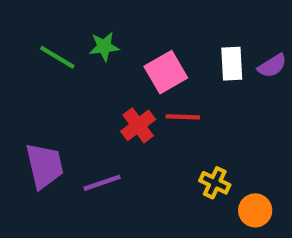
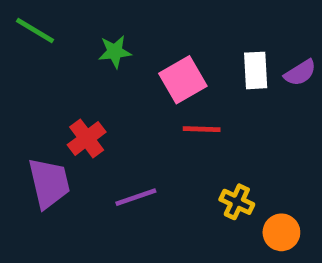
green line: (57, 57) -> (35, 31), moved
red cross: (138, 125) -> (87, 138), moved
purple line: (102, 183) -> (136, 197), moved

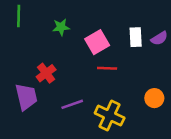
green line: (35, 31) -> (19, 16), turned 60
yellow cross: (237, 202) -> (110, 116), moved, size x1.6
orange circle: (281, 232) -> (154, 98), moved

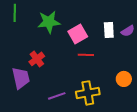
green star: (61, 27) -> (49, 22), size x1.6
purple line: (72, 104) -> (57, 96), moved
yellow cross: (110, 116) -> (88, 93), turned -35

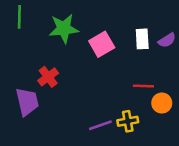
red line: (86, 55) -> (143, 86), moved
yellow cross: (88, 93) -> (128, 121), moved, size x0.7
purple line: (57, 96) -> (100, 125), moved

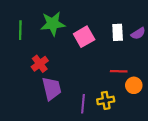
green line: (19, 17) -> (20, 30), moved
purple trapezoid: (27, 102) -> (52, 89), moved
purple line: (100, 125) -> (83, 104), turned -66

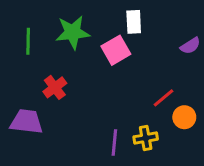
white rectangle: (118, 32) -> (134, 22), moved
red line: (119, 71) -> (163, 98), turned -42
purple trapezoid: (52, 89) -> (27, 122), moved, turned -70

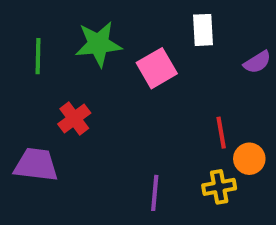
white rectangle: (134, 22) -> (203, 30), moved
red line: (163, 98) -> (221, 133), turned -60
yellow cross: (146, 138) -> (219, 187), moved

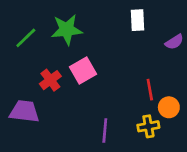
green line: (38, 56) -> (26, 38), turned 45
pink square: (157, 68) -> (83, 71), moved

